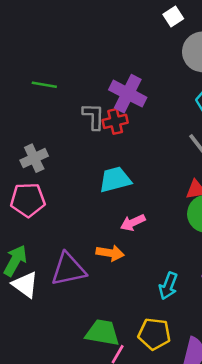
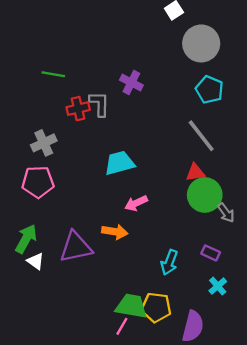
purple cross: (128, 94) -> (131, 83), size x0.7
red cross: (115, 121) -> (78, 109), moved
white triangle: (25, 285) -> (35, 261), size x0.7
green trapezoid: (102, 333) -> (131, 306), moved

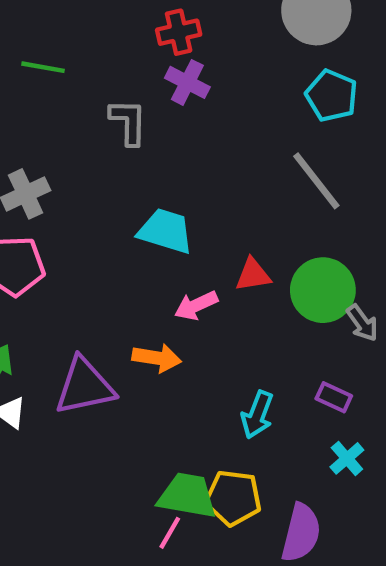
red cross: (78, 109) -> (179, 32), moved
cyan trapezoid: (120, 163) -> (165, 231), turned 32
red triangle: (195, 172) -> (253, 275), moved

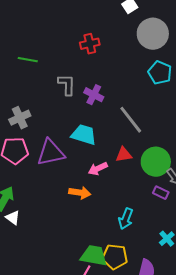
purple cross: (187, 82) -> (94, 95), moved
gray line: (316, 181) -> (131, 120), moved
purple triangle: (85, 386) -> (51, 153), moved
purple rectangle: (334, 397) -> (161, 193), moved

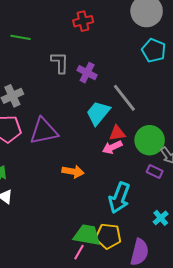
cyan trapezoid: (84, 135) -> (98, 113), moved, turned -68
pink arrow: (98, 169) -> (112, 147), moved
cyan arrow: (126, 219) -> (119, 198), size x1.4

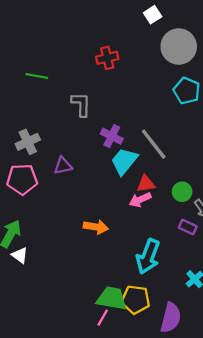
purple cross: (87, 73) -> (112, 136), moved
purple triangle: (44, 131) -> (63, 166), moved, size x0.6
green circle: (150, 140) -> (182, 192), size x0.6

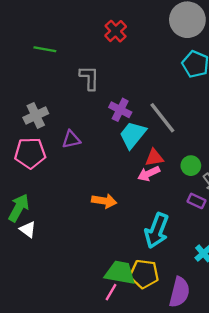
red cross: (107, 58) -> (116, 31), turned -30

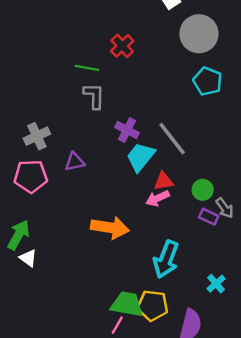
green line: (45, 49) -> (87, 68), moved
orange arrow: (104, 201) -> (110, 228), size x1.4
purple rectangle: (197, 201) -> (209, 217), moved

